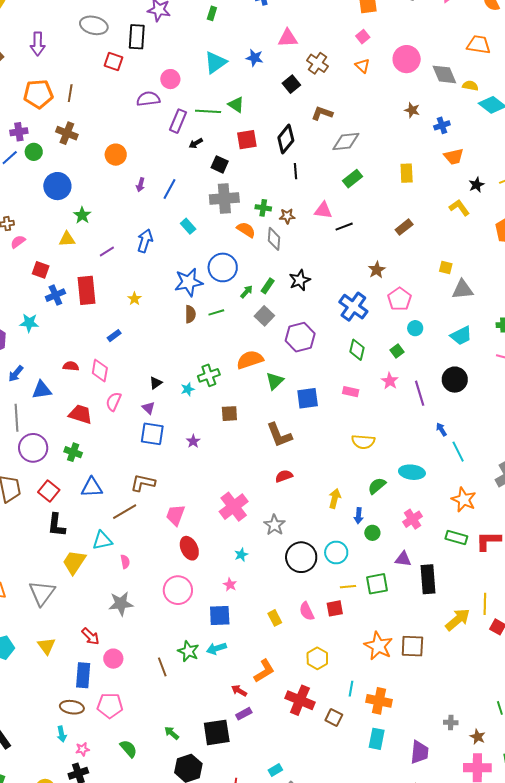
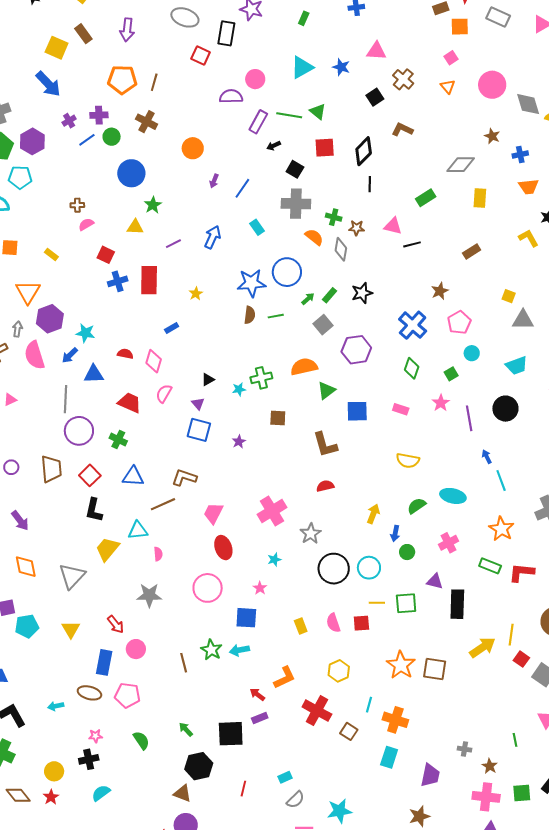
gray diamond: (346, 142) -> (461, 165), moved
cyan star: (29, 323) -> (85, 333), moved
cyan arrow: (62, 734) -> (56, 706), moved, turned 84

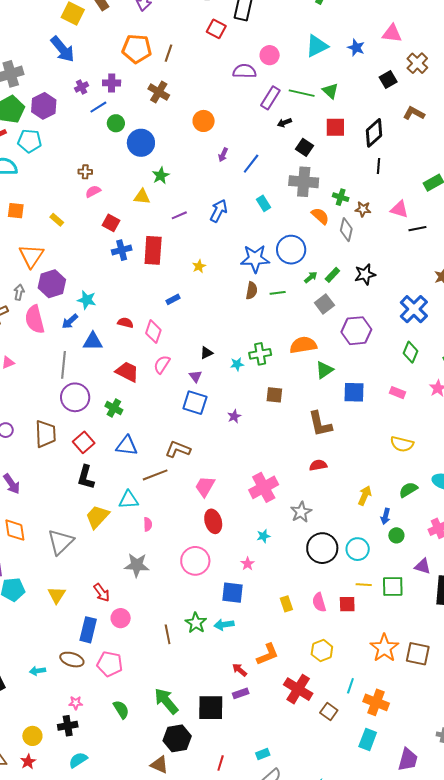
green circle: (112, 137) -> (116, 123), moved
green arrow: (186, 729) -> (166, 701), size x1.8

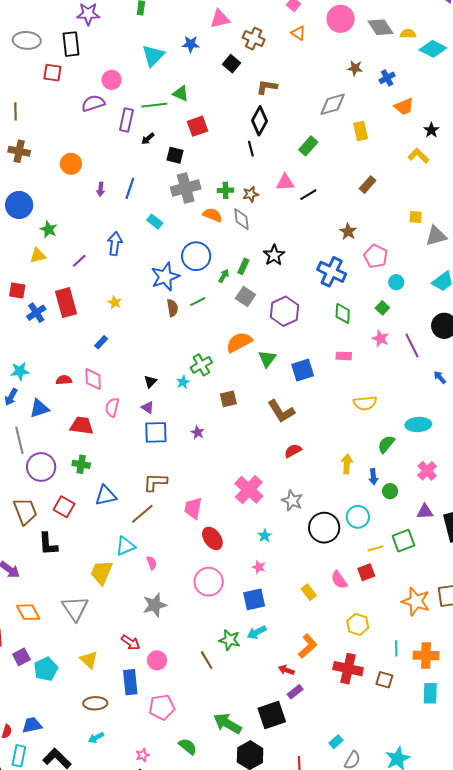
black diamond: (374, 133) -> (259, 121), moved
black L-shape: (86, 477) -> (48, 544), moved
brown ellipse: (72, 660) -> (95, 703), moved

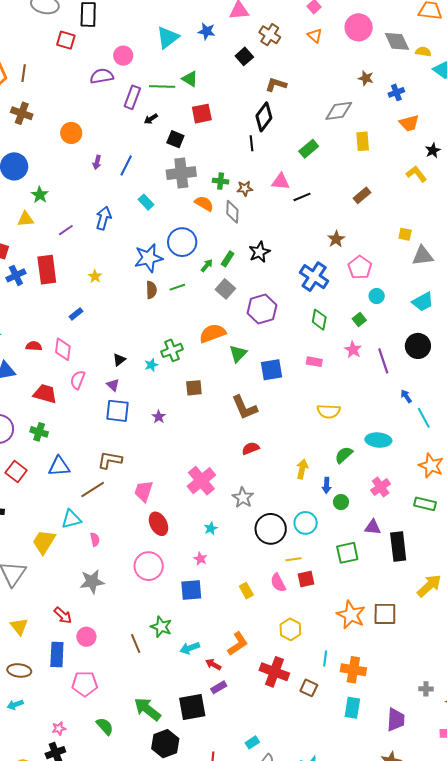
yellow line: (375, 548) -> (293, 559), moved
cyan arrow: (257, 632) -> (190, 648), moved

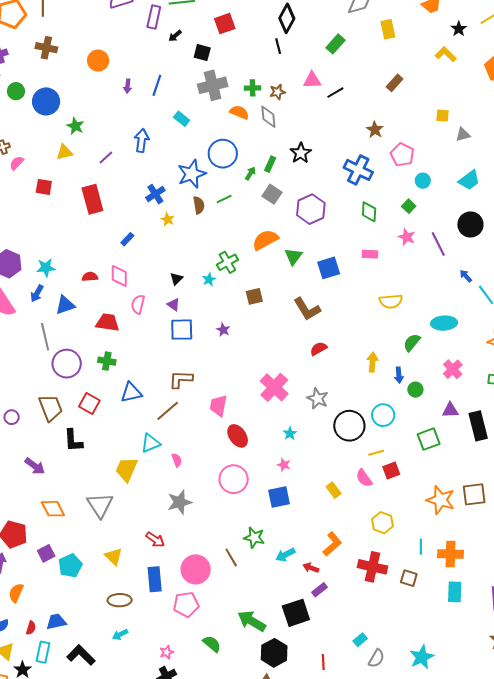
gray triangle: (423, 256) -> (463, 135), size x0.7
blue cross: (16, 275) -> (155, 194), moved
yellow star: (95, 276) -> (168, 219), moved
pink circle: (86, 637) -> (196, 569), moved, size x1.5

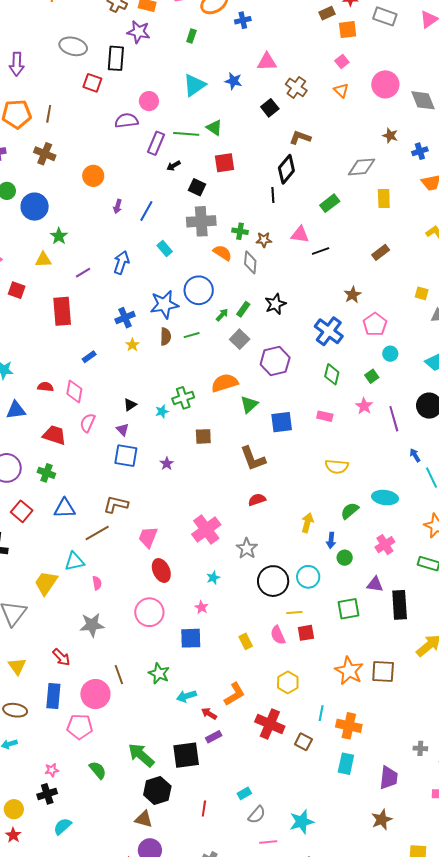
brown line: (231, 558) -> (119, 675), moved

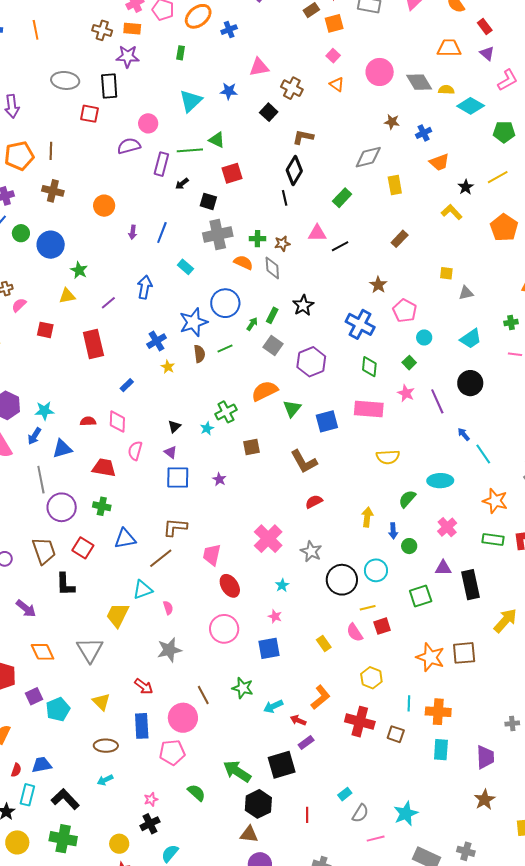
pink rectangle: (325, 416) -> (369, 409), size x1.8

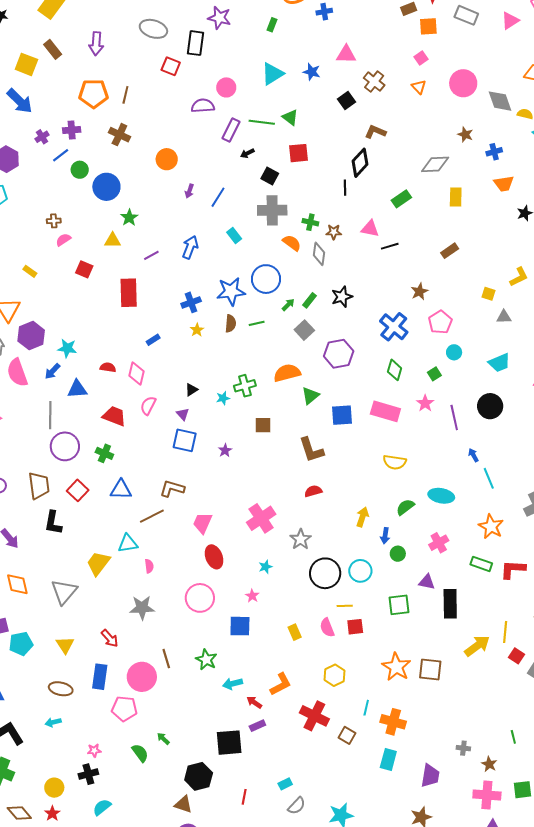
yellow L-shape: (452, 212) -> (519, 277), moved, turned 95
green arrow: (237, 771) -> (163, 739), moved, size x0.5

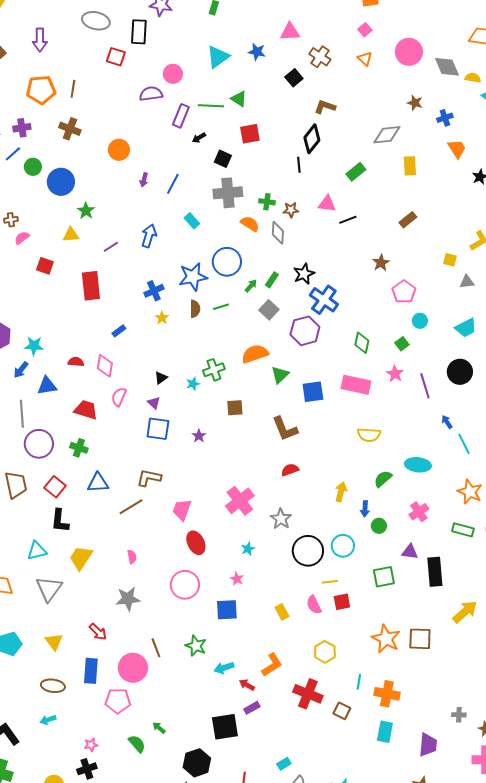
orange trapezoid: (504, 184) -> (457, 149), turned -110
blue cross: (394, 327) -> (324, 300), moved
black L-shape: (53, 523) -> (60, 521), moved
cyan triangle: (128, 543) -> (37, 551), moved

